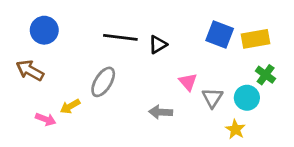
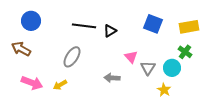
yellow rectangle: (256, 39) -> (189, 27), moved
yellow arrow: (70, 106) -> (60, 85), moved
pink arrow: (46, 119) -> (32, 83), size x1.5

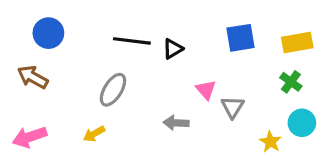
blue square: (153, 24) -> (240, 38), turned -30
cyan circle: (172, 68) -> (302, 123), moved
pink arrow: (32, 83) -> (30, 137), moved, turned 140
yellow star: (164, 90) -> (270, 142), moved

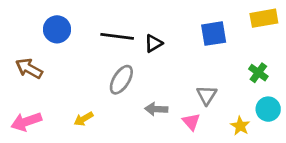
blue circle: (48, 33) -> (57, 29), moved
yellow rectangle: (297, 42) -> (264, 18), moved
gray ellipse: (113, 90) -> (121, 80), moved
pink triangle: (206, 90) -> (191, 122), moved

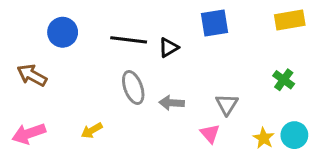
blue square: (214, 34) -> (215, 23), moved
gray ellipse: (121, 80) -> (133, 87), turned -52
gray arrow: (156, 109) -> (172, 103), moved
cyan circle: (268, 109) -> (294, 135), moved

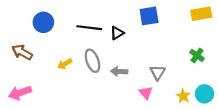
yellow arrow: (92, 130) -> (65, 64), moved

